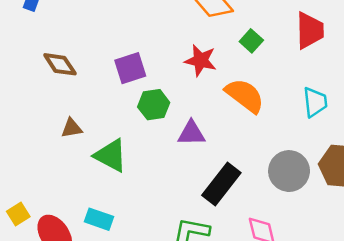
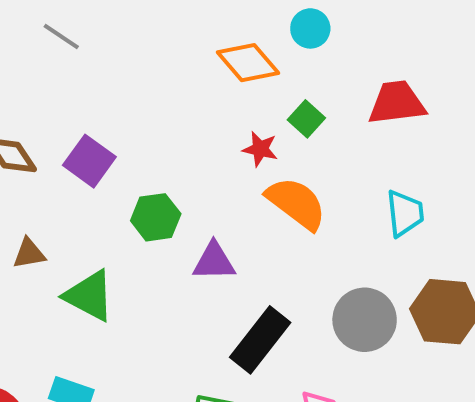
red trapezoid: (310, 30) -> (397, 103), turned -96
red star: (201, 60) -> (260, 149), moved, size x0.7
purple square: (130, 68) -> (89, 161), moved, turned -36

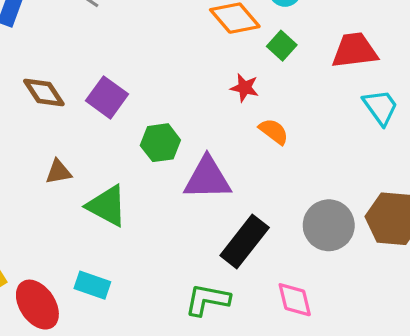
green square: (306, 119) -> (282, 46), moved
orange semicircle: (296, 203) -> (274, 131), size x0.6
cyan trapezoid: (405, 213) -> (381, 107), moved, turned -30
purple triangle: (214, 261) -> (207, 178), size x1.4

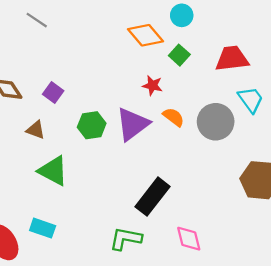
purple square: (107, 97) -> (53, 93), size x0.7
brown triangle: (58, 172) -> (36, 130), moved, turned 30
purple triangle: (207, 178) -> (133, 124), moved, turned -36
gray circle: (329, 225) -> (216, 122), moved

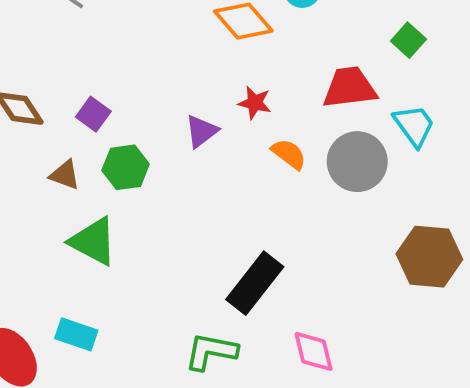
green square: (179, 55) -> (408, 40), moved
red trapezoid: (232, 59) -> (350, 88), moved
purple triangle: (133, 124) -> (202, 131), moved, size x0.6
green hexagon: (92, 125) -> (126, 167), moved

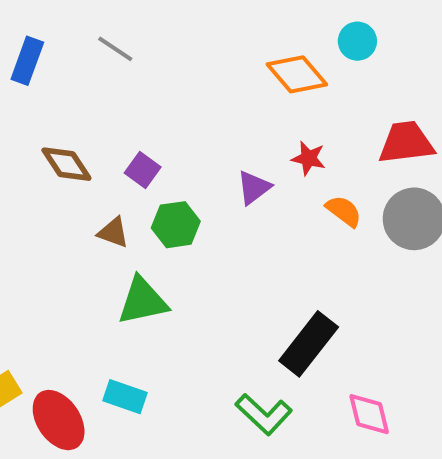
green triangle: (93, 241) -> (143, 301), turned -40
green L-shape: (211, 351) -> (264, 414), turned -148

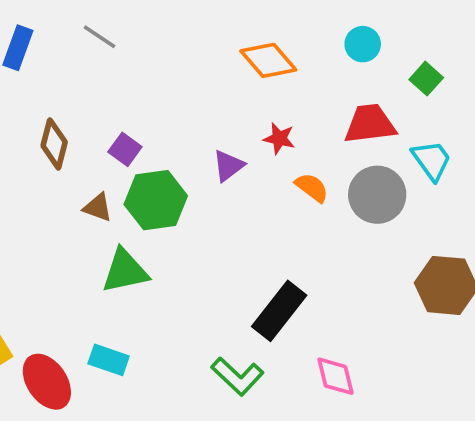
cyan circle: (357, 41) -> (363, 44), moved
brown diamond: (66, 164) -> (54, 144), turned 48
green hexagon: (176, 225) -> (156, 200), size x1.4

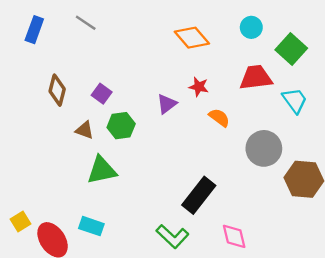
green square: (426, 79) -> (291, 49), size x1.5
gray circle: (377, 195) -> (264, 148), moved
green hexagon: (156, 200) -> (121, 126), size x0.7

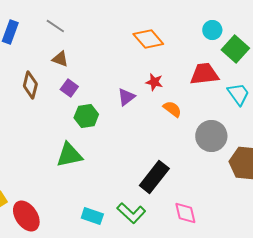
cyan circle: (251, 27) -> (212, 30), moved
brown triangle: (85, 130) -> (60, 59), moved
cyan rectangle: (91, 226) -> (92, 216), moved

